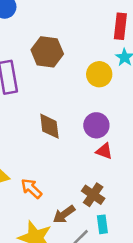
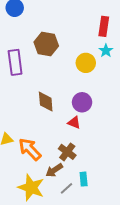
red triangle: (104, 151) -> (74, 123), moved
orange arrow: (31, 188) -> (30, 149), size x1.4
brown cross: (93, 195) -> (67, 152), moved

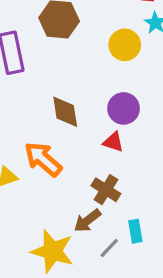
orange arrow: (30, 149) -> (43, 159), moved

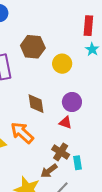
yellow circle: (125, 45) -> (62, 64), moved
cyan rectangle: (135, 231) -> (77, 163), moved

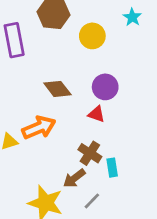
brown diamond: (36, 104) -> (57, 89), turned -30
orange arrow: (22, 133) -> (39, 128), turned 115

